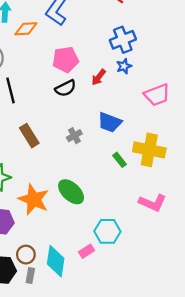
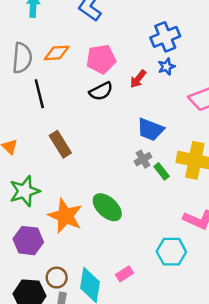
orange diamond: (26, 29) -> (57, 53), moved
gray cross: (74, 136) -> (143, 159), moved
cyan hexagon: (107, 231) -> (171, 252), moved

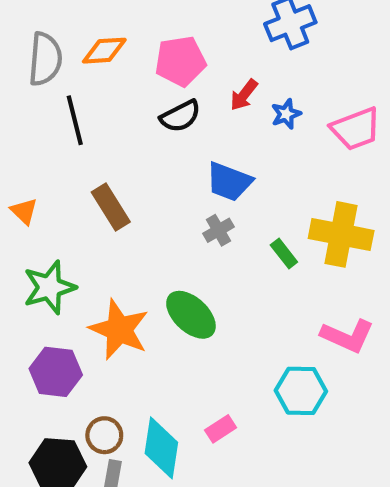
blue star: (166, 67) -> (286, 114), moved
blue trapezoid: (150, 129) -> (229, 182), moved
gray cross: (143, 159) -> (218, 230), moved

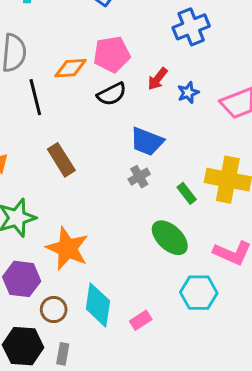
orange diamond: (104, 51) -> (70, 68), moved
green ellipse: (191, 315) -> (170, 238), moved
brown circle: (104, 435) -> (54, 310), moved
cyan diamond: (161, 448) -> (98, 305), moved

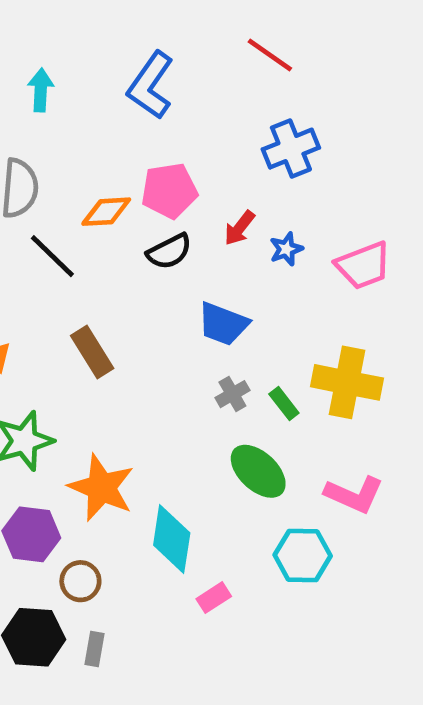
black line: (35, 97) -> (52, 256), turned -32
gray cross: (139, 177) -> (232, 394), moved
cyan diamond: (98, 305) -> (172, 539), moved

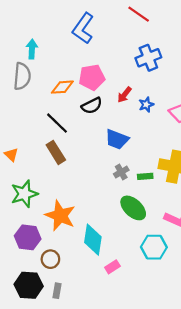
cyan arrow: (41, 90) -> (32, 49), moved
black line: (52, 256) -> (57, 123), moved
green rectangle: (284, 403) -> (145, 176), turned -56

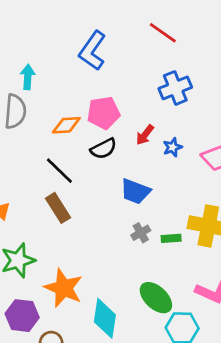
green ellipse: (133, 208) -> (156, 298), moved

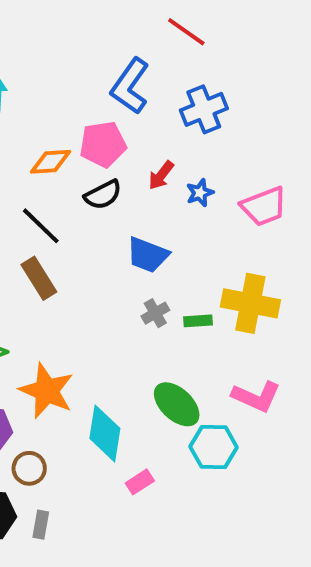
blue L-shape: (92, 51) -> (130, 86), moved

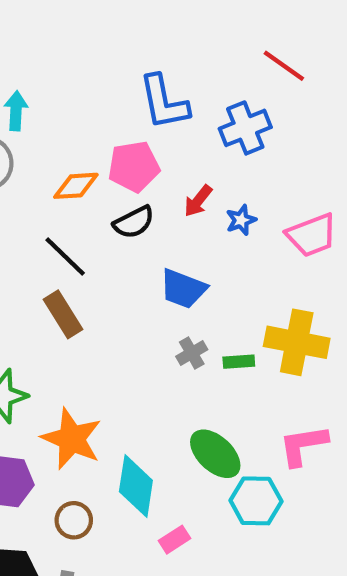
red line: (186, 32) -> (284, 66), moved
blue L-shape: (130, 86) -> (164, 102), turned -46
pink L-shape: (256, 397) -> (303, 445), turned 147
brown circle: (29, 468) -> (74, 520), moved

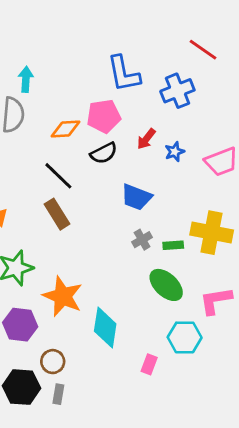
green ellipse: (215, 454) -> (166, 285), moved
brown circle: (74, 520) -> (53, 362), moved
pink rectangle: (175, 540) -> (149, 364), moved, turned -36

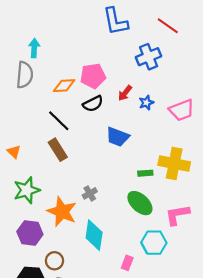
blue L-shape: (124, 74) -> (115, 21), moved
gray cross: (142, 240) -> (90, 193), moved

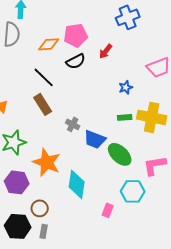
blue star: (146, 103) -> (126, 87), moved
blue trapezoid: (118, 137) -> (95, 139), moved
green rectangle: (145, 173) -> (125, 117), moved
gray cross: (90, 193) -> (73, 124), moved, turned -32

